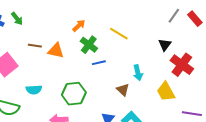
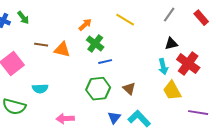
gray line: (174, 16) -> (169, 15), moved
yellow line: (119, 34) -> (125, 20), moved
black triangle: (165, 45) -> (171, 44), turned 40
cyan arrow: (138, 73) -> (163, 67), moved
green hexagon: (74, 94) -> (98, 89), moved

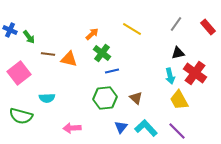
green arrow: (23, 18) -> (29, 37), moved
purple line: (198, 113) -> (177, 131), moved, turned 36

